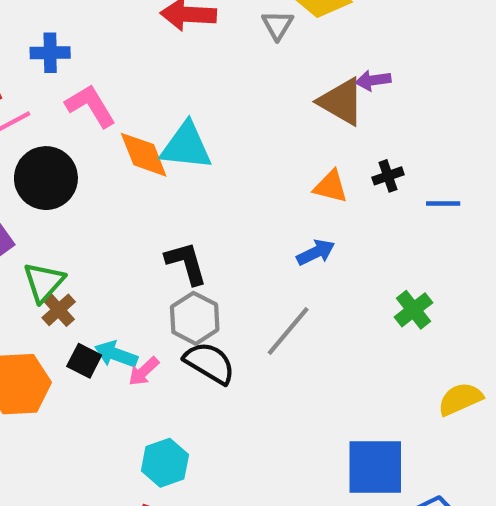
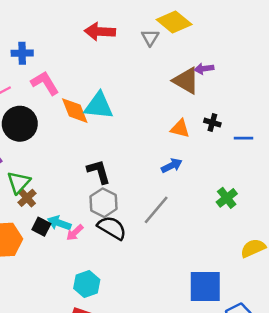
black cross: (388, 176) -> (212, 123), turned 35

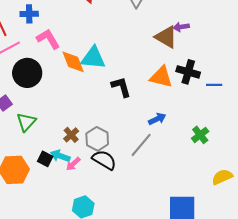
black cross: (212, 123) -> (188, 72), size x1.6
orange triangle: (180, 129) -> (161, 77), size x1.4
blue arrow: (172, 166) -> (157, 119), moved
black L-shape: (99, 172) -> (121, 87), moved
brown cross: (27, 198) -> (71, 135), moved

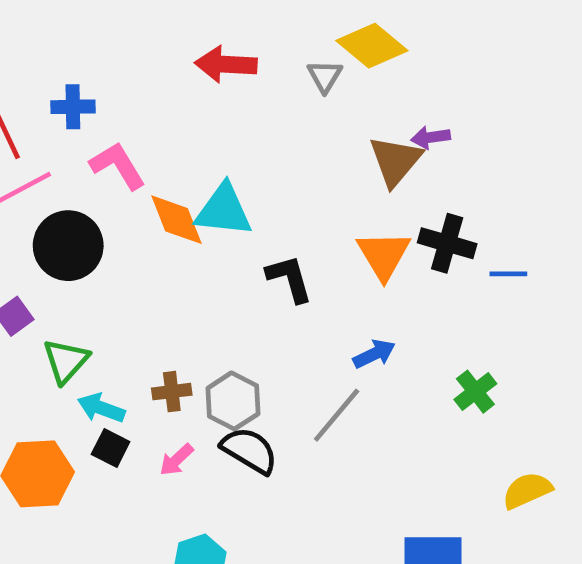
brown triangle: (166, 37) -> (395, 161), turned 40
orange triangle: (161, 77) -> (384, 255), turned 45
brown cross: (71, 135) -> (172, 392), turned 35
cyan arrow: (60, 156) -> (101, 408), moved

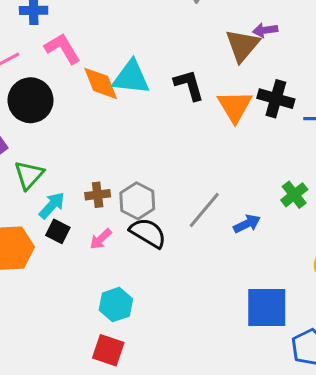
black L-shape: (289, 279) -> (189, 85), moved
blue arrow: (374, 354) -> (247, 224), moved
cyan arrow: (101, 408) -> (52, 205), turned 112

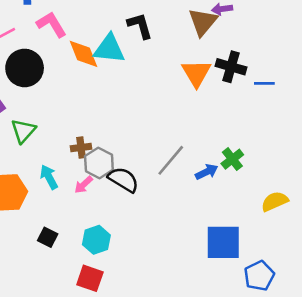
black L-shape: (189, 85) -> (140, 26), moved
green cross: (294, 195) -> (232, 159), moved
gray hexagon: (137, 201) -> (99, 163), moved
cyan arrow: (52, 205) -> (49, 177), moved, turned -70
black square: (58, 231) -> (48, 237), moved

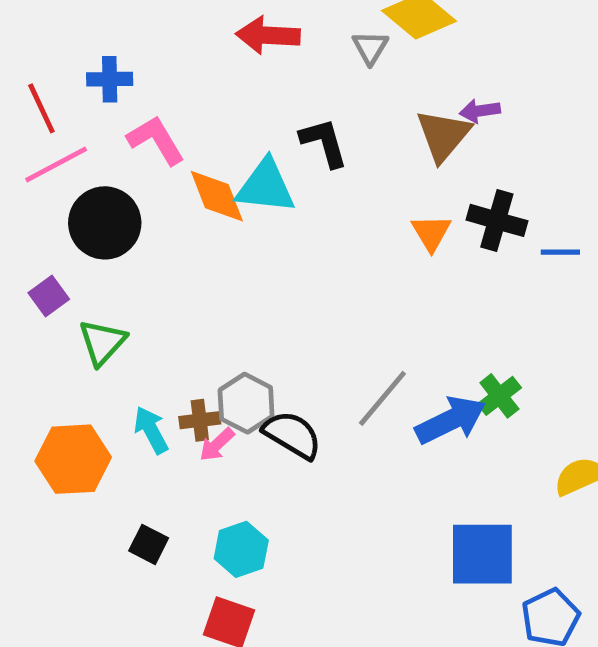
orange triangle: (196, 73) -> (431, 233), size x0.7
brown cross: (81, 147) -> (200, 420), moved
blue arrow: (207, 172) -> (451, 420), size x1.6

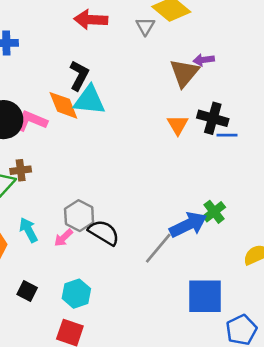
pink L-shape: (156, 140) -> (31, 121), moved, turned -36
black L-shape: (324, 143) -> (79, 75), moved, turned 44
blue line: (560, 252) -> (227, 135), moved
gray line: (382, 398) -> (158, 248), moved
brown cross: (200, 420) -> (21, 170), moved

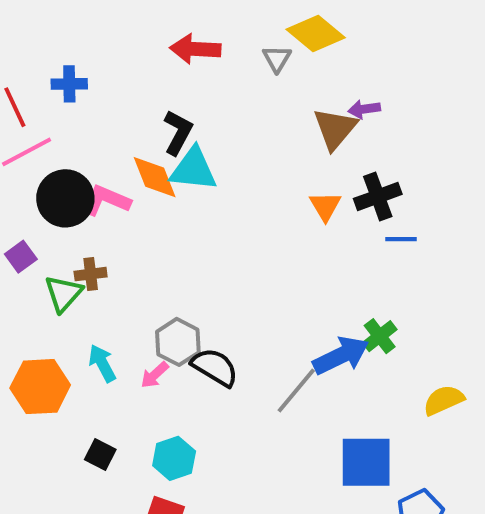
black cross: (213, 118) -> (378, 196), turned -36
blue line: (227, 135) -> (401, 239), moved

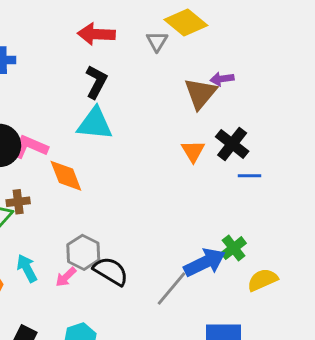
black L-shape: (178, 132) -> (96, 82), moved
orange diamond: (155, 177) -> (66, 176), moved
black cross: (378, 196) -> (232, 144), turned -32
yellow semicircle: (444, 400) -> (262, 280), moved

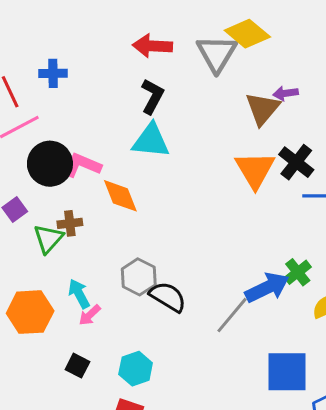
gray triangle: (157, 41) -> (217, 54), size x1.8
orange triangle: (193, 151) -> (255, 170), size x1.6
pink arrow: (66, 277) -> (90, 315), moved

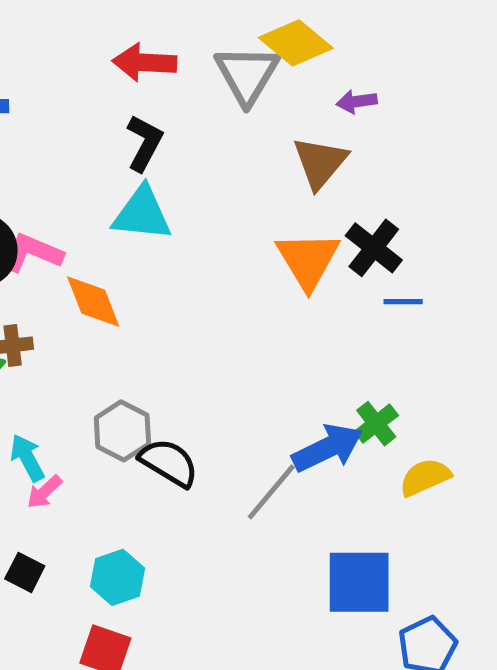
purple arrow: (286, 93) -> (357, 101), moved

